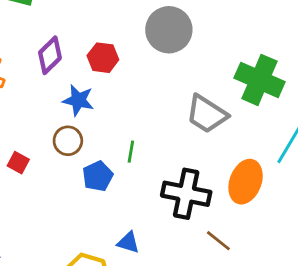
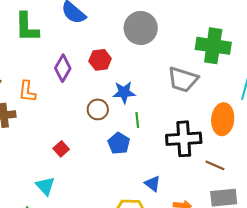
blue star: (78, 100) -> (124, 92), moved
brown circle: (68, 141) -> (98, 109), moved
red square: (18, 163) -> (61, 149), turned 35
blue triangle: (128, 242) -> (153, 184), turned 36

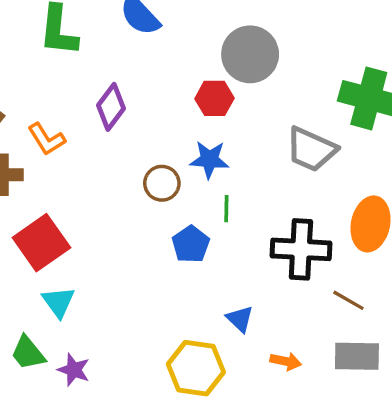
red hexagon: (100, 60) -> (214, 98), moved
orange L-shape: (27, 91) -> (47, 139), turned -45
red square: (61, 149) -> (41, 243), moved, size x2.0

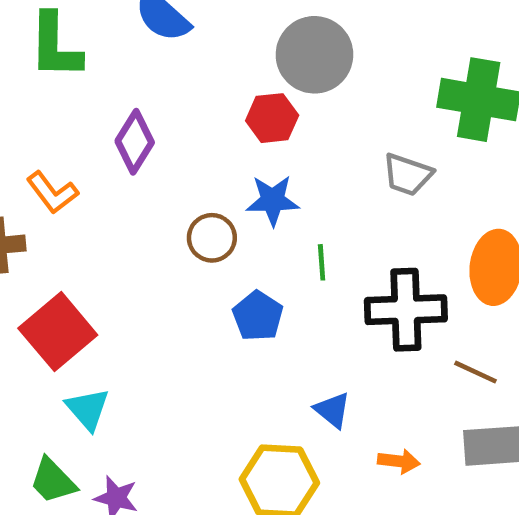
gray trapezoid: (311, 149) -> (408, 175), size x0.7
green line: (226, 209) -> (322, 262), moved

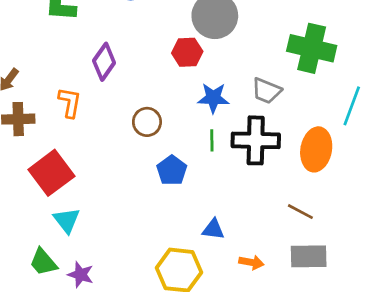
orange L-shape: (52, 193) -> (70, 102), moved, turned -136
blue star: (273, 200) -> (213, 98), moved
black cross: (406, 310) -> (256, 140), moved
blue triangle: (332, 410) -> (213, 229), turned -35

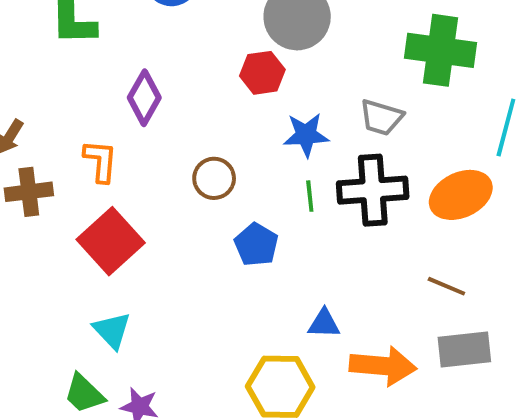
orange ellipse: (316, 149) -> (461, 195), turned 60
red square: (51, 173) -> (111, 241), moved
orange arrow: (251, 262) -> (383, 366), size x1.8

